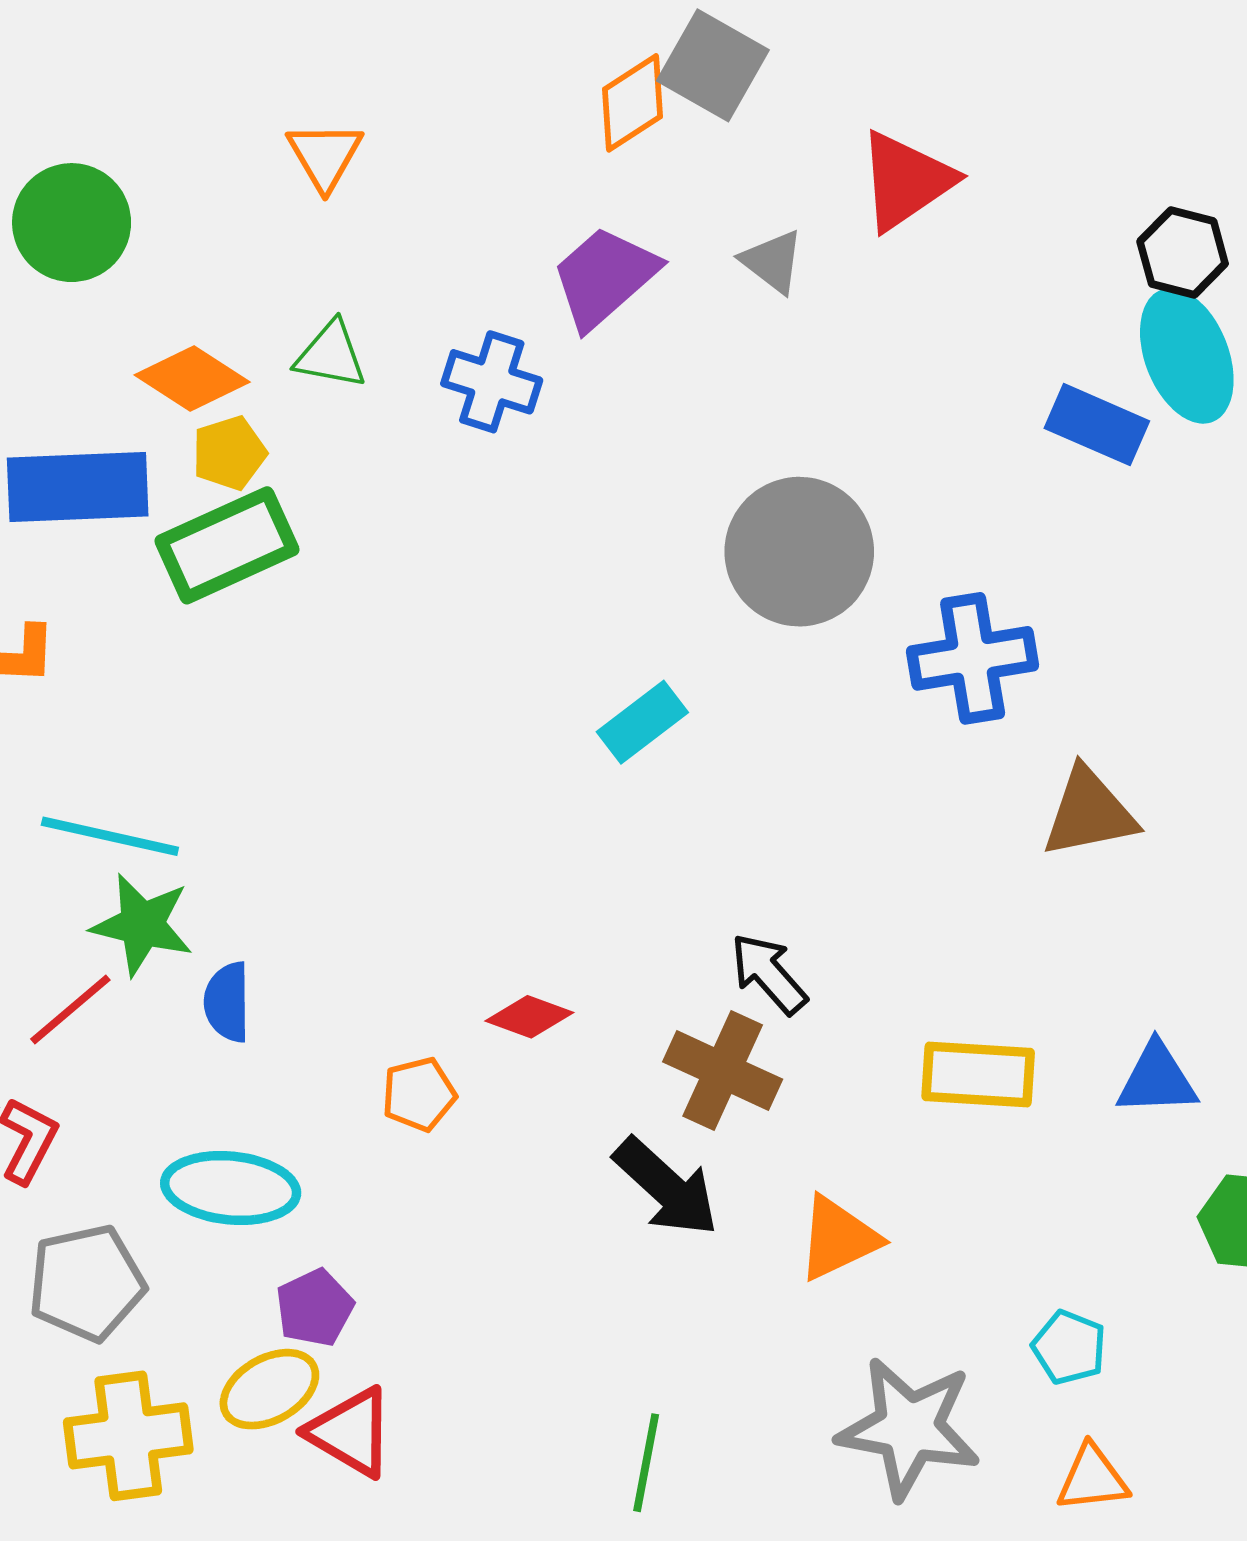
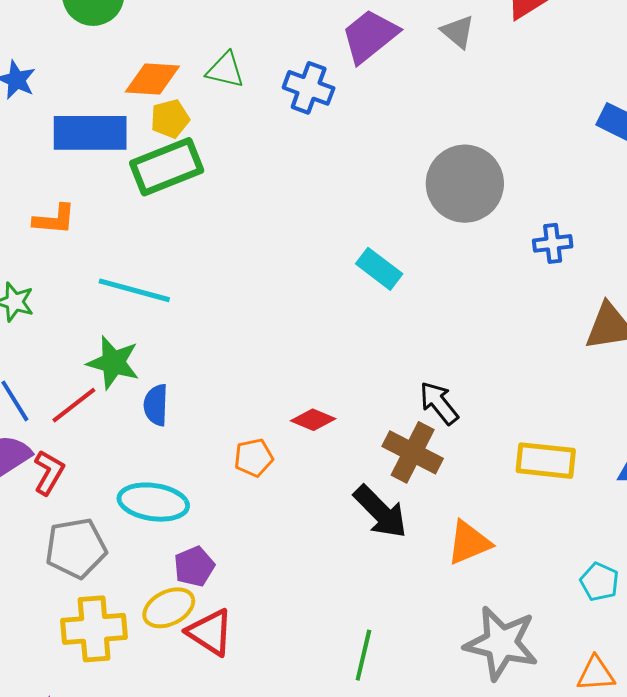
orange diamond: (192, 379) -> (152, 79), turned -32
blue cross: (973, 658) -> (553, 243), size x0.6
cyan rectangle: (642, 722) -> (379, 269), turned 72
cyan line: (110, 836) -> (134, 290), moved
cyan pentagon: (1069, 1347) -> (599, 582), moved

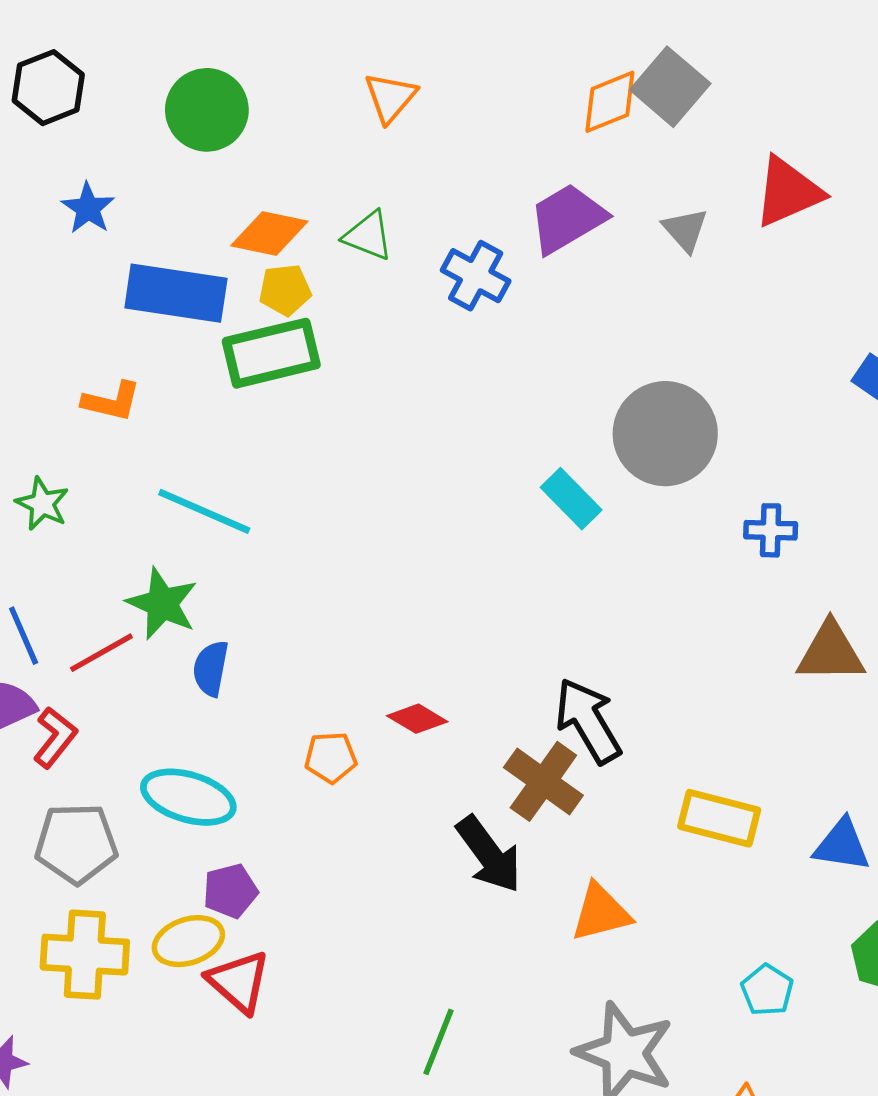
cyan rectangle: (379, 269) -> (571, 499), moved
black arrow: (439, 403) -> (588, 721), size x1.4

